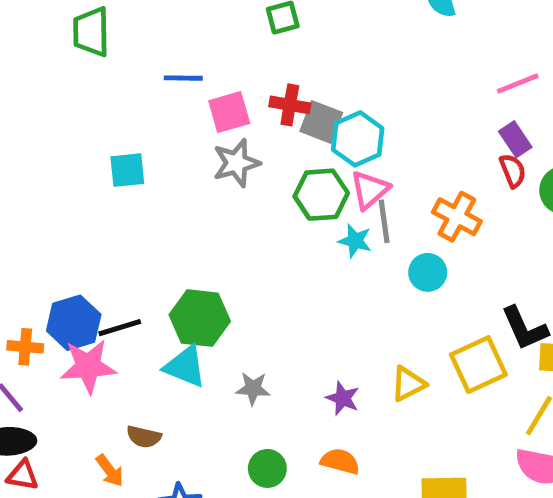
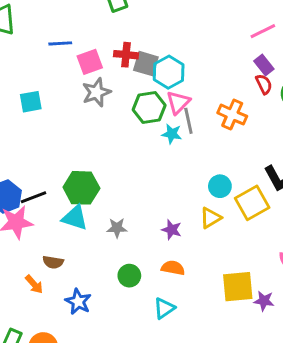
cyan circle: (428, 272) -> (220, 186), moved

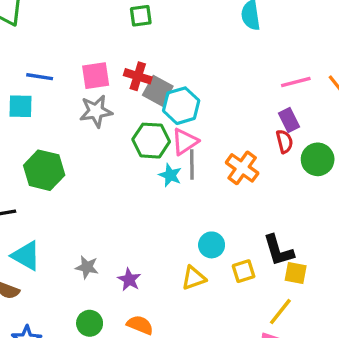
blue line: (60, 43) -> (40, 77), moved
green hexagon: (81, 188) -> (44, 170), moved
yellow square: (252, 203) -> (244, 271), size x0.6
cyan triangle: (75, 218) -> (26, 256), moved
purple star: (172, 230) -> (129, 280), moved

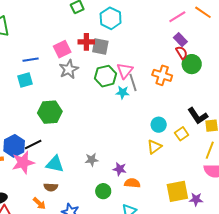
cyan hexagon: (181, 106) -> (111, 18), moved
green circle: (318, 159) -> (192, 64), moved
purple star: (129, 280) -> (120, 169), moved

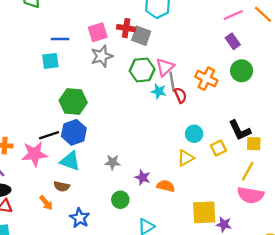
red semicircle: (182, 53) -> (180, 95), moved
blue hexagon: (14, 146) -> (74, 132), moved
orange semicircle: (132, 183) -> (166, 186), moved

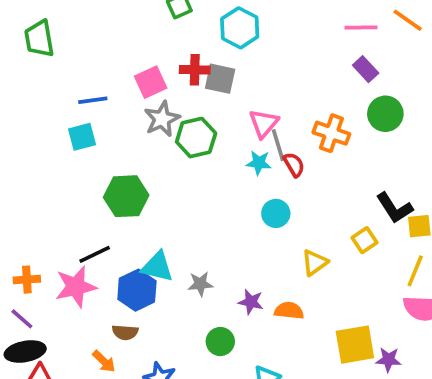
pink line: (233, 15) -> (361, 27), turned 30
green hexagon: (142, 70) -> (196, 138), moved
blue hexagon: (74, 132) -> (137, 290), moved
cyan circle: (194, 134) -> (276, 213), moved
cyan triangle: (70, 161) -> (157, 267), moved

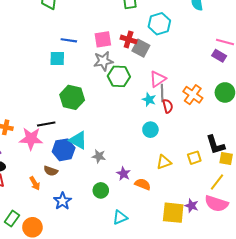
purple rectangle: (366, 69) -> (219, 56), moved, turned -32
purple star: (388, 360) -> (192, 206), moved

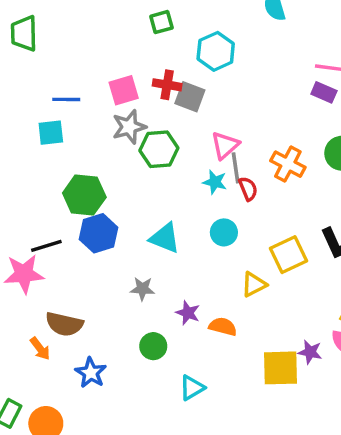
cyan triangle: (78, 140) -> (165, 238), moved
blue hexagon: (64, 150) -> (98, 233), moved
yellow square: (194, 158) -> (289, 255), moved, size x1.5
brown semicircle: (51, 171) -> (64, 324), size x1.5

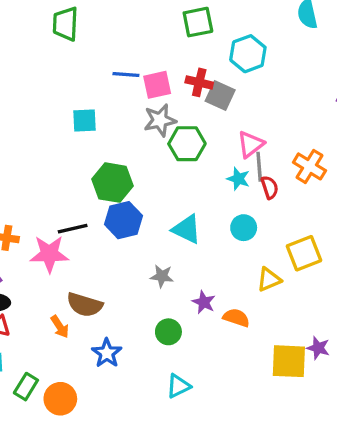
green square: (161, 22) -> (198, 22), size x1.4
blue line: (66, 99) -> (126, 74), moved
cyan triangle: (192, 388) -> (178, 386), moved

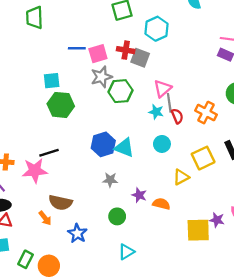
orange cross: (309, 166) -> (206, 113), moved
green hexagon: (112, 183) -> (61, 105), moved
blue hexagon: (123, 220) -> (103, 144), moved

